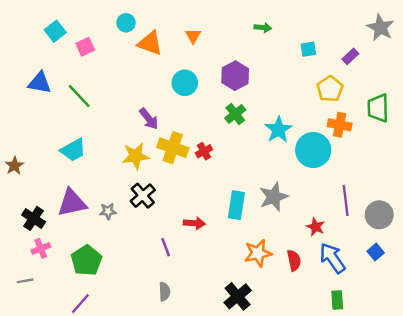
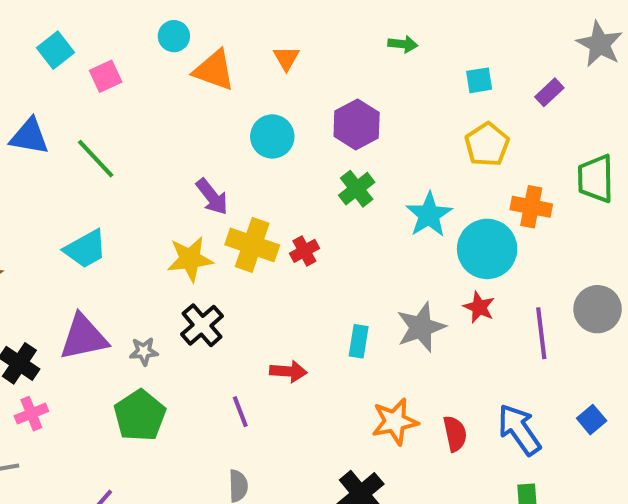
yellow pentagon: (330, 89) -> (487, 145), moved
cyan rectangle: (236, 205) -> (359, 341), size x0.7
gray circle: (379, 215) -> (598, 309), moved
red star: (316, 227) -> (479, 307), moved
green pentagon: (86, 260) -> (140, 416), moved

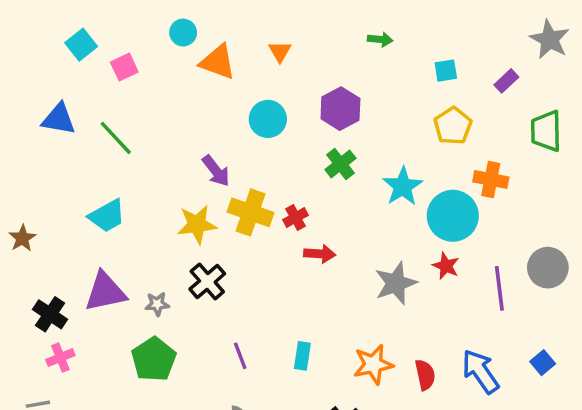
green trapezoid: (596, 179) -> (546, 131), moved
cyan rectangle: (359, 341) -> (302, 356), moved
red arrow: (288, 371) -> (320, 254), moved

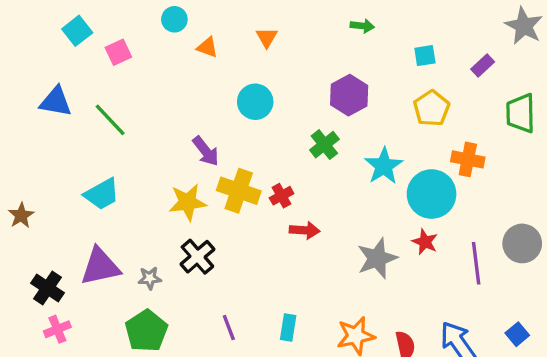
orange triangle: (218, 62) -> (207, 47), size x0.6
purple hexagon: (340, 109) -> (349, 95), moved

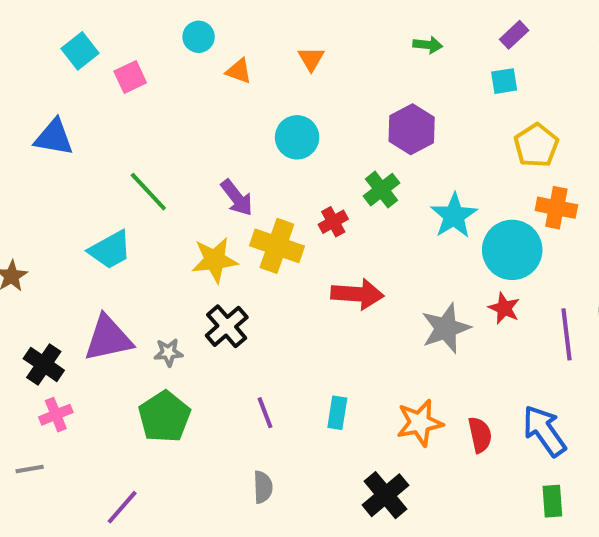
purple rectangle: (483, 65) -> (514, 35), moved
yellow pentagon: (432, 108) -> (536, 145), moved
green line: (110, 120) -> (148, 192), moved
red cross: (282, 196) -> (333, 222), moved
red arrow: (305, 230) -> (357, 294), size x1.4

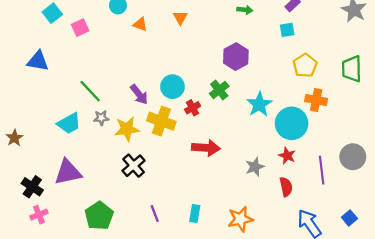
cyan circle: (297, 137) -> (172, 87), moved
gray star: (446, 328) -> (255, 167), size x0.7
gray star: (168, 352) -> (101, 118), moved
red semicircle: (480, 435) -> (286, 187), moved

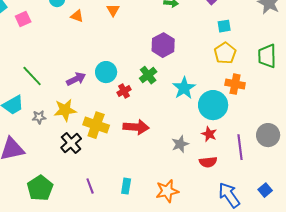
cyan square: (287, 30) -> (224, 26), moved
purple arrow: (139, 94) -> (76, 79), turned -78
gray star: (101, 118) -> (39, 117), moved
yellow cross: (161, 121) -> (96, 125), moved
red semicircle: (286, 187) -> (208, 162), turned 96

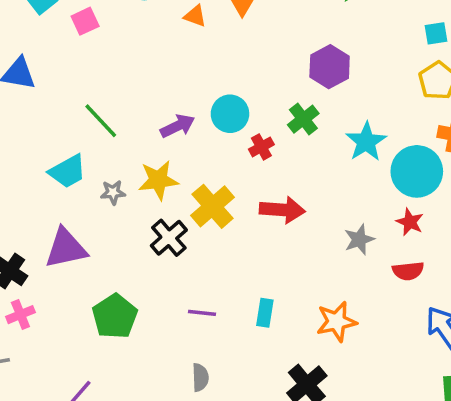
orange triangle: (77, 16) -> (195, 16), moved
yellow cross: (96, 125) -> (213, 206), turned 30
purple line: (90, 186) -> (202, 313), turned -63

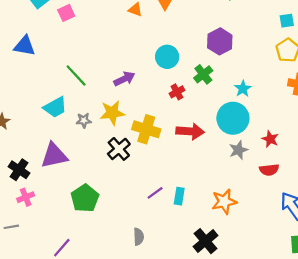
cyan circle: (230, 114) -> (167, 57), moved
cyan star: (366, 142) -> (243, 89), size x0.7
cyan circle: (417, 171) -> (233, 118), moved
yellow cross: (213, 206) -> (146, 129), turned -32
purple line: (202, 313) -> (155, 193), moved, turned -42

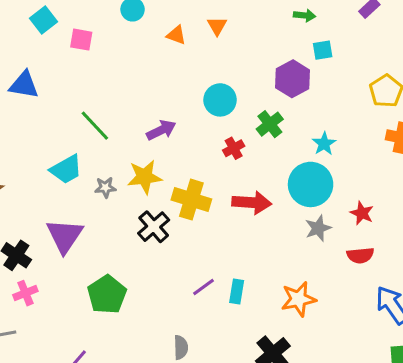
pink square: (66, 13) -> (81, 40), turned 35
cyan square: (287, 21) -> (323, 50), moved
purple triangle: (54, 156) -> (65, 236), turned -44

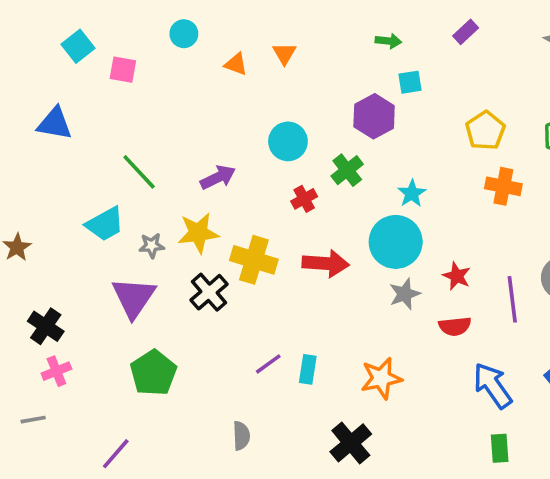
purple triangle: (65, 236) -> (134, 298), moved

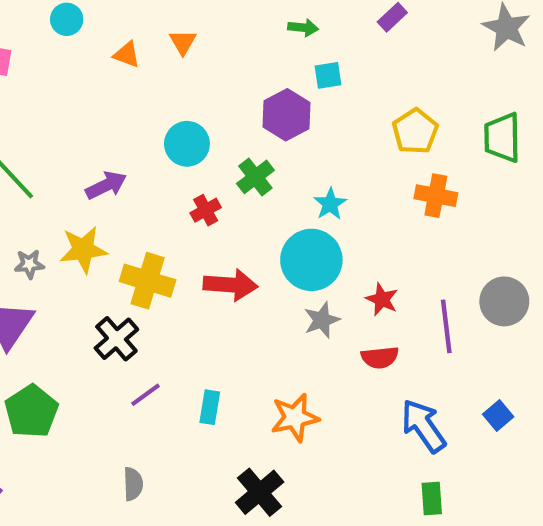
black cross: (209, 292) -> (116, 339), moved
purple line: (268, 364) -> (145, 395), moved

